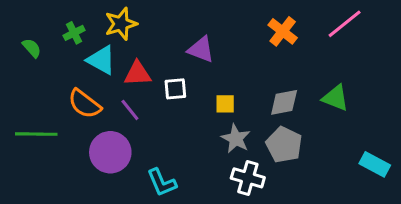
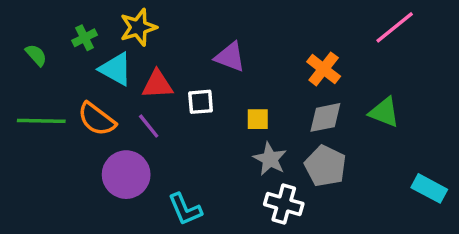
orange cross: (283, 31) -> (324, 69), moved
green line: (36, 134) -> (41, 121), moved

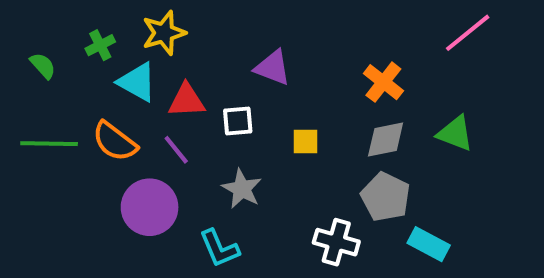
gray star: (270, 159) -> (242, 189), moved
cyan rectangle: (429, 188) -> (429, 244), moved

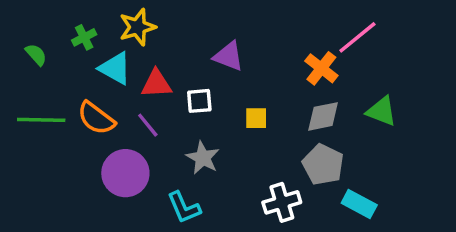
pink line: (468, 33) -> (357, 37), moved
white cross: (336, 242) -> (282, 202), turned -33

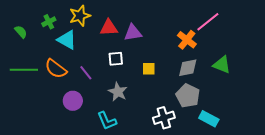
purple triangle: (229, 56) -> (133, 33), turned -30
red triangle: (156, 84) -> (109, 28), moved
purple circle: (125, 173) -> (73, 101), size x0.7

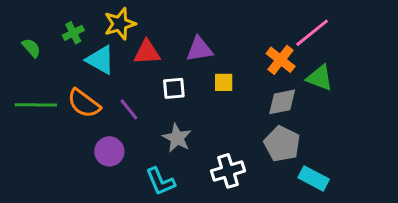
red triangle: (109, 28) -> (147, 52), moved
green triangle: (222, 65) -> (320, 78), moved
yellow square: (149, 69) -> (224, 82), moved
white cross: (164, 118) -> (228, 171), moved

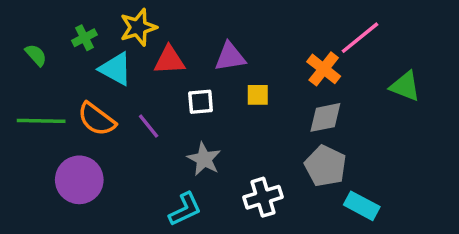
green triangle: (320, 78) -> (405, 86), moved
purple circle: (109, 151) -> (79, 180), moved, size x1.4
cyan L-shape: (160, 181) -> (185, 209), turned -92

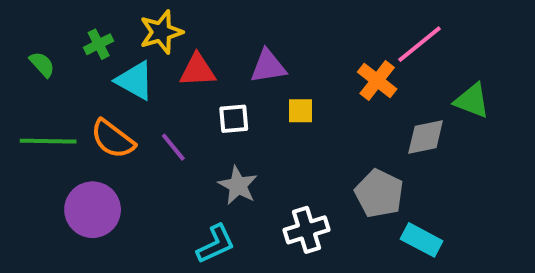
gray diamond: (325, 117) -> (426, 137), moved

